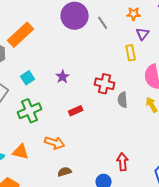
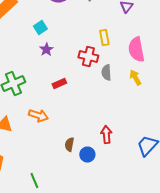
yellow rectangle: (131, 53) -> (104, 38), moved
cyan square: (28, 78) -> (40, 28), moved
brown semicircle: (65, 172) -> (69, 144), moved, turned -64

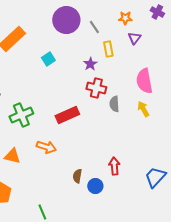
yellow rectangle: (104, 38) -> (108, 49), moved
purple star: (46, 50) -> (90, 64), moved
red rectangle: (59, 84) -> (67, 115), size x1.6

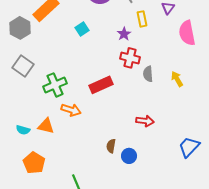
pink semicircle: (144, 81) -> (187, 33), moved
orange arrow: (46, 147) -> (71, 110), moved
red arrow: (114, 166) -> (145, 121), moved, turned 102

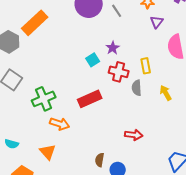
yellow rectangle: (142, 19) -> (146, 66), moved
cyan square: (82, 29) -> (93, 60), moved
orange triangle: (46, 126) -> (48, 152), moved, turned 36

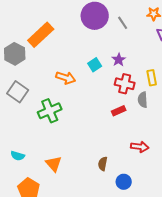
cyan square: (93, 60) -> (95, 65), moved
red rectangle: (90, 99) -> (119, 111), moved, size x0.6
orange arrow: (60, 124) -> (66, 78), moved
brown semicircle: (100, 160) -> (103, 164), moved

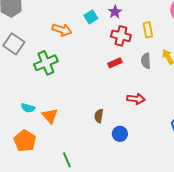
gray semicircle: (143, 100) -> (146, 61), moved
cyan semicircle: (18, 156) -> (28, 108), moved

